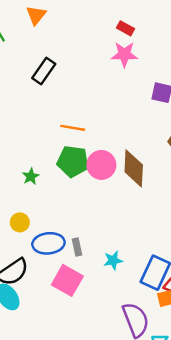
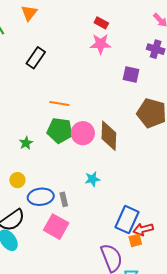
cyan star: (113, 260) -> (92, 179), moved

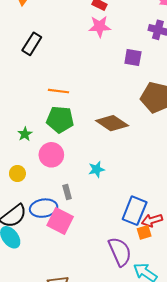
pink circle: (83, 133) -> (51, 155), moved
brown diamond: (109, 136) -> (112, 123), turned -56
blue ellipse: (41, 197) -> (44, 208), moved

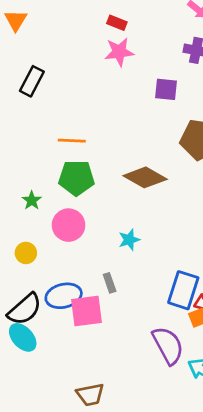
gray rectangle: (67, 192) -> (110, 283), moved
pink square: (60, 221) -> (87, 311), turned -30

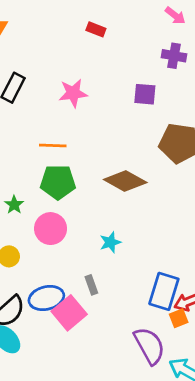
pink star: (119, 52) -> (73, 93), moved
pink square: (87, 311) -> (69, 313), turned -32

